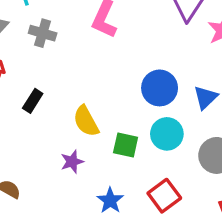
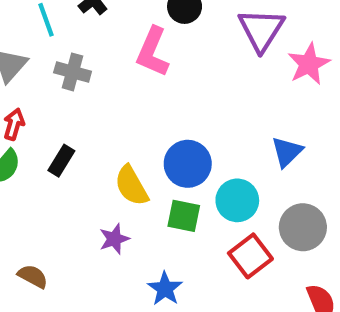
blue circle: (160, 88) -> (188, 164), moved
red square: (164, 196) -> (250, 256), moved

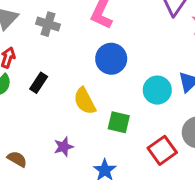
blue circle: (188, 164) -> (111, 59), moved
cyan circle: (237, 200) -> (157, 90), moved
purple star: (114, 239) -> (64, 147), moved

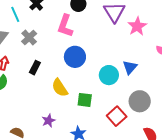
gray cross: (48, 24) -> (29, 38), turned 35
black rectangle: (39, 83) -> (35, 68), moved

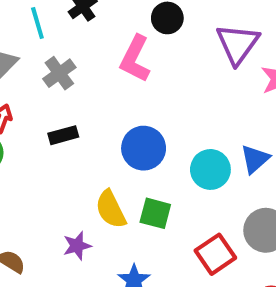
blue circle: (75, 57) -> (144, 148), moved
black rectangle: (35, 68) -> (63, 135), turned 40
yellow semicircle: (60, 88) -> (111, 209), moved

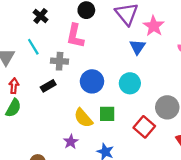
cyan line: (37, 23) -> (33, 47), moved
gray cross: (59, 73) -> (60, 61), moved, turned -35
blue triangle: (255, 159) -> (137, 47), moved

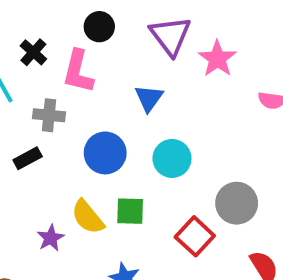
black cross: (41, 16) -> (33, 52), moved
blue triangle: (137, 47) -> (149, 98), moved
purple star: (71, 142) -> (51, 238), moved

